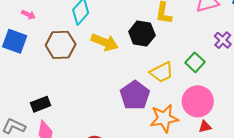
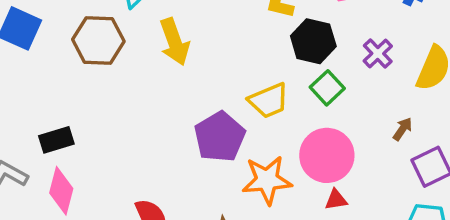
black hexagon: (142, 33) -> (313, 41), moved
yellow arrow: (105, 42) -> (175, 42), turned 44

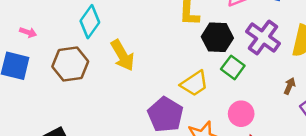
purple cross: (378, 53) -> (263, 37), size x1.6
pink circle: (327, 155) -> (241, 114), size x0.7

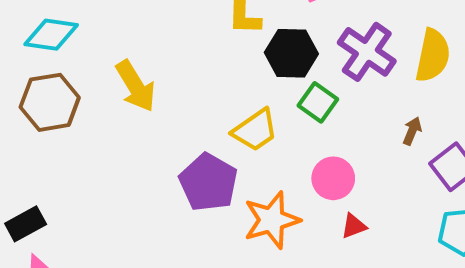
cyan diamond: (90, 22) -> (51, 35), moved, turned 64

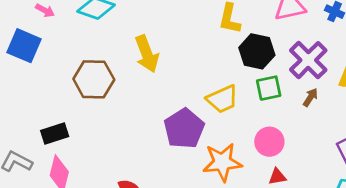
brown hexagon: (50, 102) -> (94, 79), moved
green square: (318, 102) -> (269, 88), turned 32
brown arrow: (412, 131) -> (310, 97), moved

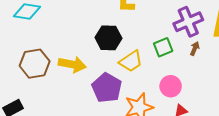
black hexagon: (257, 51) -> (108, 38), moved
yellow arrow: (147, 54) -> (72, 64), moved, turned -48
purple cross: (308, 60) -> (188, 22), turned 32

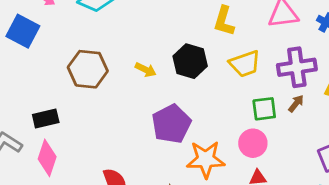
green square: (163, 47) -> (264, 109), moved
yellow trapezoid: (131, 61) -> (245, 64), moved
yellow arrow: (72, 64) -> (146, 70), moved, size x0.6

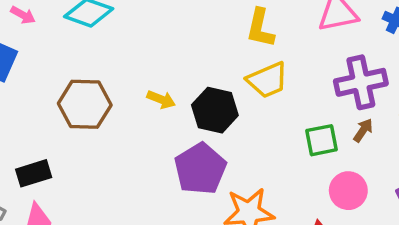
black hexagon: (190, 61) -> (215, 110), moved
yellow trapezoid: (245, 64) -> (267, 80), moved
pink circle: (253, 143) -> (348, 191), moved

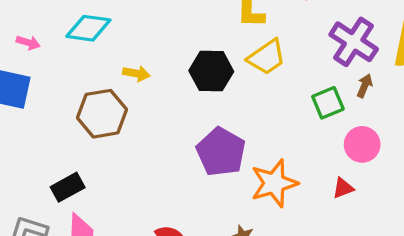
purple cross: (361, 82) -> (354, 42), turned -33
yellow arrow: (161, 99) -> (136, 74), moved
black hexagon: (215, 110) -> (211, 71), moved

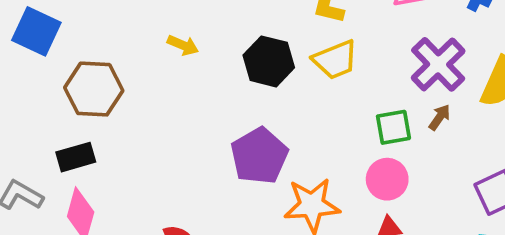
brown hexagon: (102, 114) -> (94, 89), moved
pink circle: (362, 144) -> (387, 179), moved

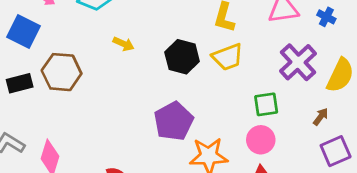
brown arrow: (440, 117) -> (321, 117), moved
black rectangle: (76, 157) -> (20, 83), moved

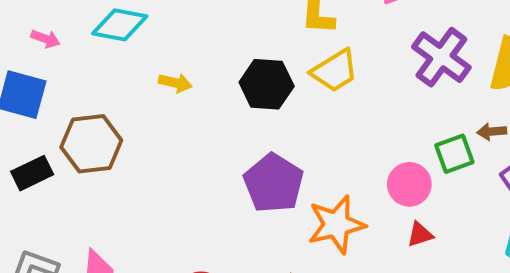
green square: (266, 104) -> (454, 154), moved
brown arrow: (321, 117) -> (492, 132), turned -120

